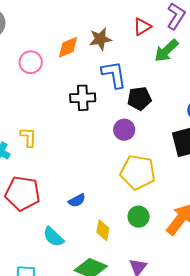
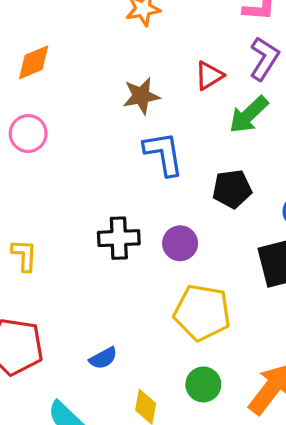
orange diamond: (68, 47) -> (34, 62), moved
black cross: (83, 98) -> (119, 238), moved
black pentagon: (139, 99) -> (232, 189), moved

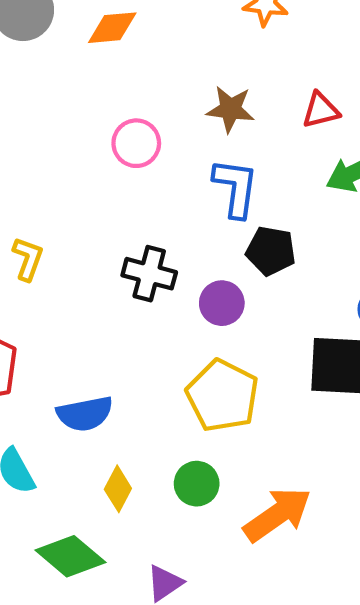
pink circle: (28, 134) -> (136, 143), moved
black pentagon: (232, 189) -> (271, 251), moved
blue semicircle: (103, 358) -> (85, 414), size x1.5

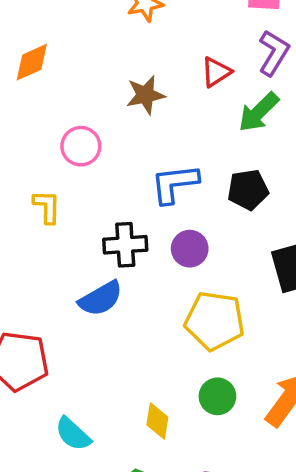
blue L-shape: (236, 188) -> (175, 184), moved, turned -86
black pentagon: (271, 251) -> (248, 190), moved
yellow L-shape: (28, 259) -> (47, 207), moved
blue semicircle: (85, 414) -> (101, 299), moved

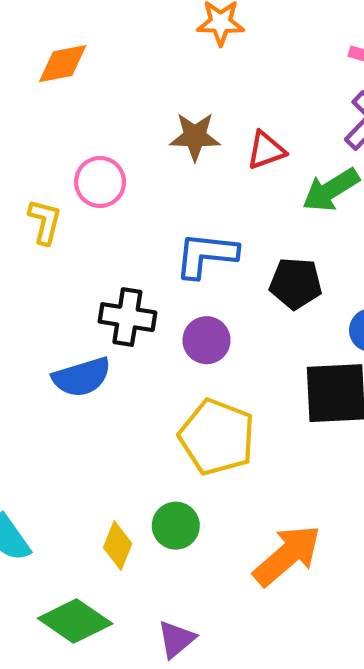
red triangle: (216, 72) -> (266, 150), moved
yellow L-shape: (47, 207) -> (45, 222), moved
green circle: (217, 396) -> (176, 526), moved

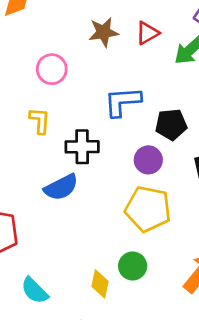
yellow L-shape: (45, 222) -> (40, 121), moved
black pentagon: (296, 283) -> (171, 125), moved
purple circle: (207, 340) -> (148, 160), moved

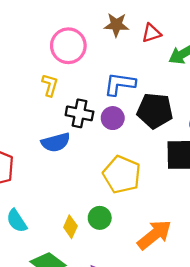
pink circle: (52, 69) -> (68, 46), size x1.4
black pentagon: (171, 125) -> (155, 111), size x1.4
purple circle: (148, 160) -> (113, 118), moved

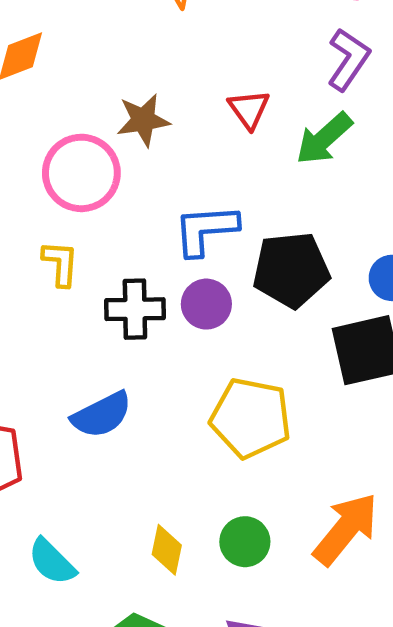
brown star: (116, 25) -> (143, 120), moved
red triangle: (151, 33) -> (249, 109), turned -36
blue semicircle: (56, 142) -> (102, 415), moved
green circle: (100, 218) -> (245, 542), moved

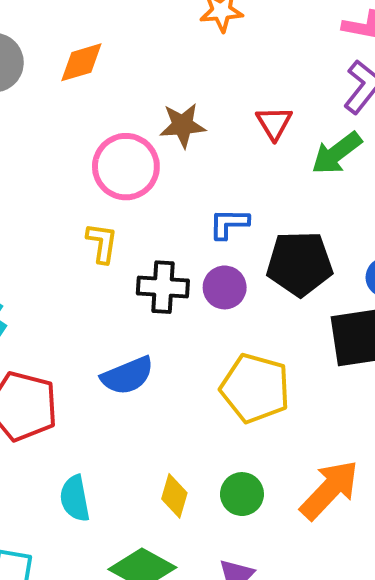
blue L-shape: (206, 230) -> (229, 224), size x0.7
cyan semicircle: (52, 562) -> (75, 498), turned 30

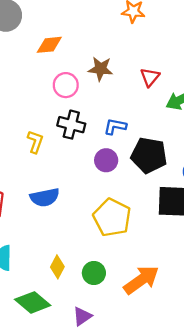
orange diamond: (81, 62) -> (49, 45), moved
pink circle: (126, 167) -> (66, 85), size x0.7
yellow L-shape: (102, 243) -> (35, 142), moved
black cross: (163, 287) -> (71, 125), moved

